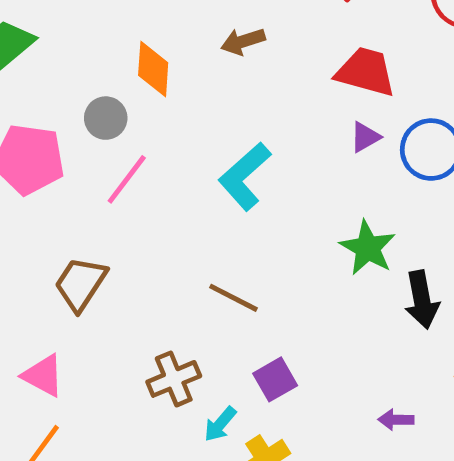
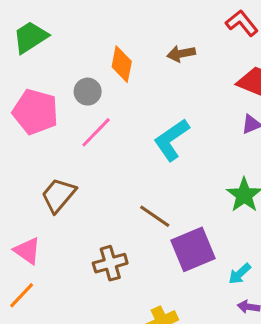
purple square: (275, 379) -> (193, 249), moved, size x1.6
cyan arrow: (220, 424) -> (240, 274), moved

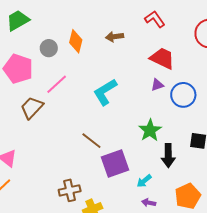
gray circle: (88, 92) -> (49, 48), moved
brown trapezoid: (58, 195) -> (32, 108), moved
brown cross: (110, 263) -> (70, 190), moved

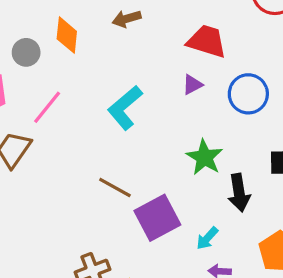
purple triangle: (157, 85) -> (192, 85), moved

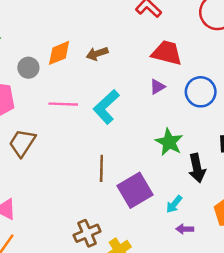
brown arrow: (127, 19) -> (97, 54), moved
orange diamond: (67, 35) -> (59, 53), turned 64
pink line: (47, 107) -> (63, 104), moved, turned 56
brown line: (115, 187) -> (101, 168), turned 65

